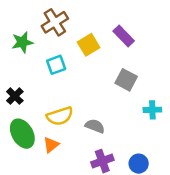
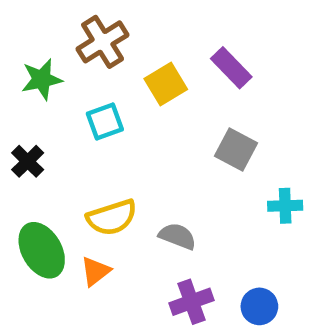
black cross: (15, 96) -> (28, 161), moved

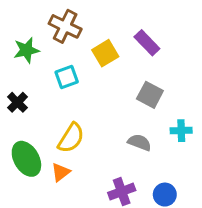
brown cross: (103, 42) -> (65, 26), turned -32
yellow semicircle: (112, 217) -> (71, 138), turned -40
gray semicircle: (177, 236) -> (140, 142), moved

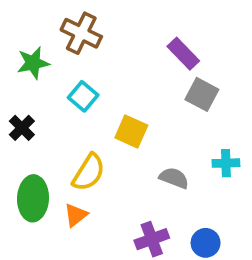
yellow square: (105, 53) -> (131, 132), moved, turned -35
cyan square: (67, 77) -> (83, 96), turned -30
gray square: (150, 95) -> (202, 94), moved
green ellipse: (26, 159) -> (33, 198), turned 32

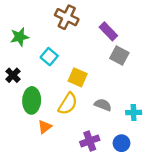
brown cross: (81, 33) -> (67, 17), moved
cyan cross: (226, 163) -> (134, 112), moved
yellow semicircle: (89, 172) -> (68, 104), moved
green ellipse: (33, 198) -> (32, 100), moved

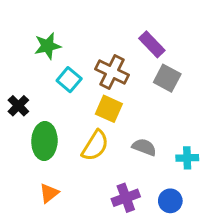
brown cross: (67, 17) -> (112, 72), moved
green star: (20, 37) -> (48, 46), moved
orange triangle: (45, 127) -> (49, 193), moved

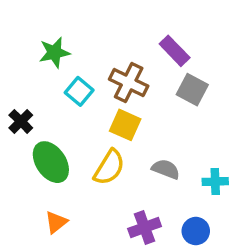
green ellipse: (44, 141) -> (51, 162), turned -36

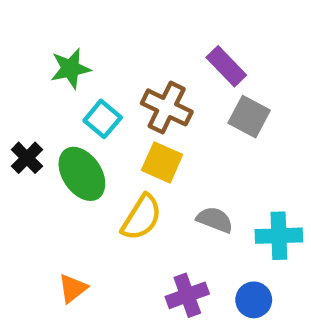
green ellipse: (51, 162) -> (82, 174), moved
cyan cross: (215, 182) -> (279, 236), size x1.4

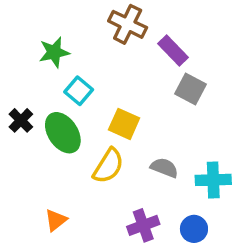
brown cross: (167, 107) -> (128, 24), moved

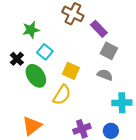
black cross: (21, 120) -> (17, 59), moved
gray semicircle: (164, 168) -> (105, 75), moved
orange triangle: (56, 220) -> (32, 126), size x1.5

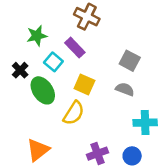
purple rectangle: (99, 29) -> (75, 48), moved

